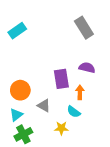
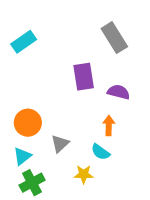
purple rectangle: (61, 79) -> (84, 77), moved
gray triangle: (44, 106) -> (60, 144), turned 48

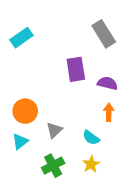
orange arrow: (109, 125) -> (109, 112), moved
yellow star: (84, 174) -> (91, 164), moved, turned -30
green cross: (32, 183) -> (53, 166), moved

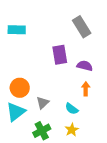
cyan rectangle: (21, 38) -> (17, 30), turned 36
cyan triangle: (20, 141) -> (16, 112), size x1.5

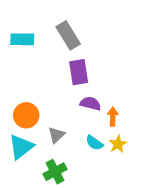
gray rectangle: (82, 27) -> (68, 35), moved
purple semicircle: (85, 66) -> (90, 103), moved
yellow star: (72, 130) -> (118, 144), moved

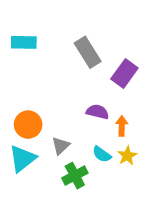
gray rectangle: (68, 35) -> (88, 52), moved
purple rectangle: (79, 72) -> (124, 74), moved, turned 45
green cross: (55, 172) -> (75, 176), moved

